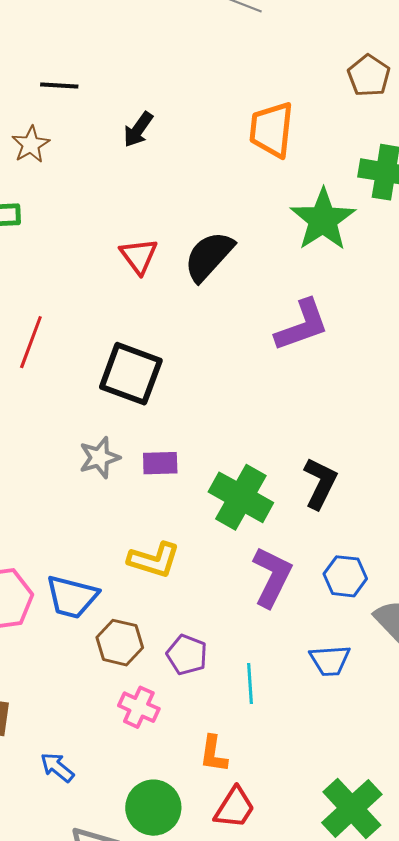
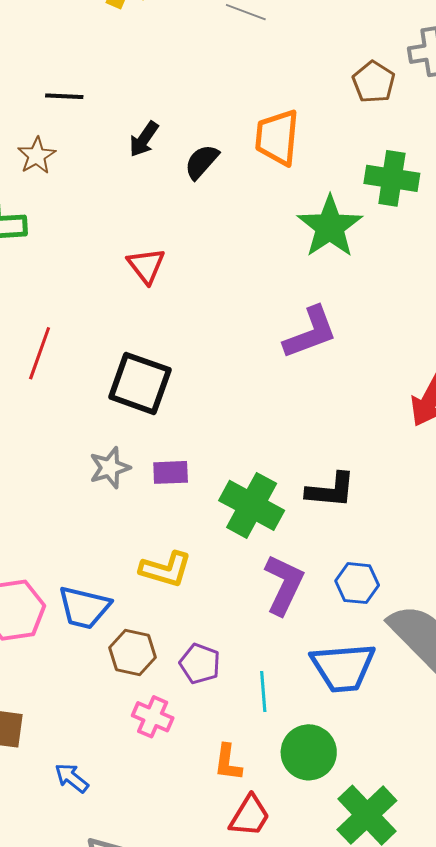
black semicircle: (209, 256) -> (202, 162), moved, size x0.7
black L-shape: (320, 483) -> (331, 490), turned 70
blue trapezoid: (330, 660) -> (343, 667), size x1.6
green circle: (153, 808) -> (309, 752), moved

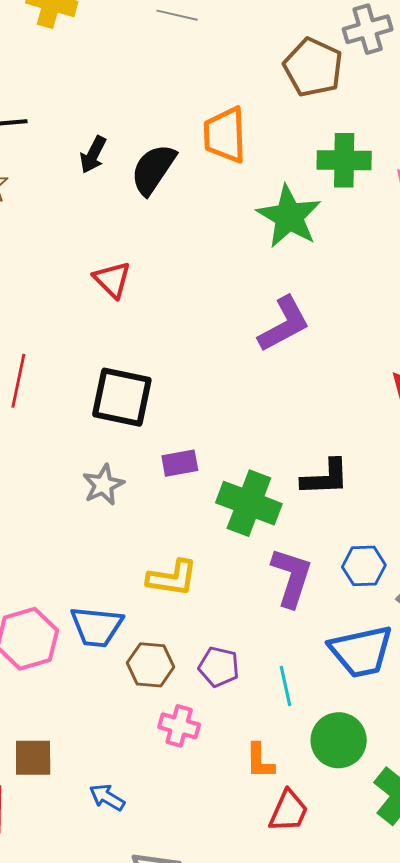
brown pentagon: (374, 82) -> (313, 67), size x1.4
black semicircle: (202, 162) -> (153, 169), size x1.4
purple rectangle: (171, 472) -> (180, 463), moved

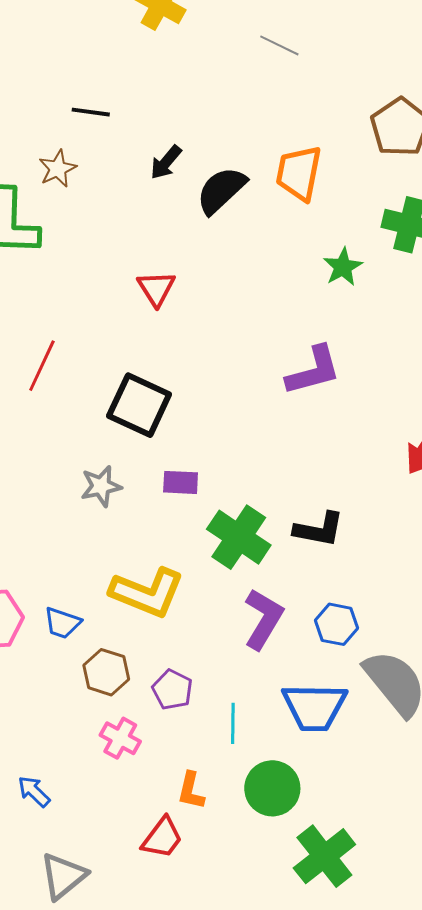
green star: (289, 216) -> (343, 267), size x0.6
yellow L-shape: (172, 578) -> (147, 593), size x1.4
blue trapezoid: (97, 627) -> (62, 623), size x0.7
red trapezoid: (289, 811) -> (162, 838), moved

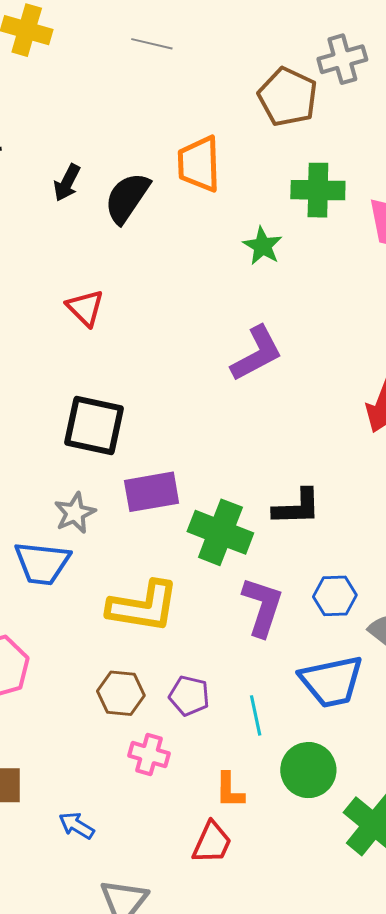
purple rectangle: (181, 482) -> (152, 492), size x1.5
blue trapezoid: (62, 623) -> (42, 563), moved, size x1.5

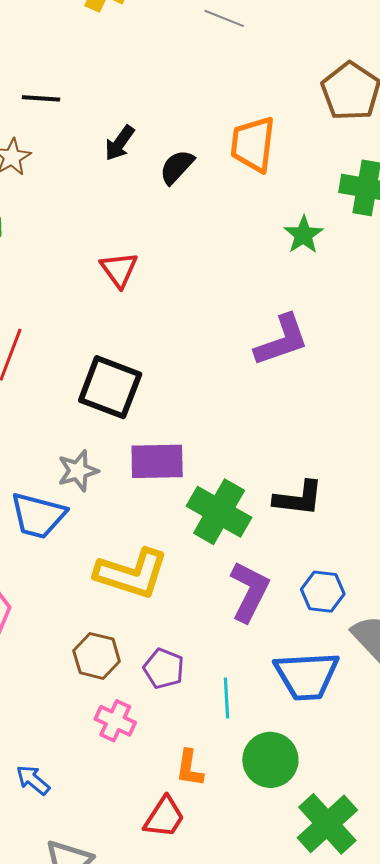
black semicircle: (127, 198) -> (177, 167), size x0.7

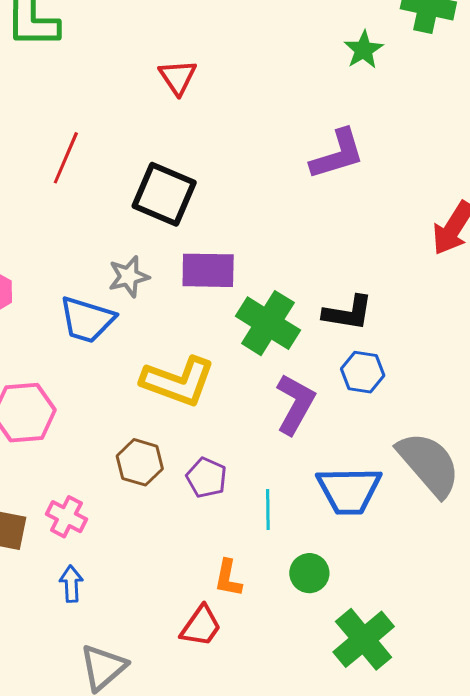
blue hexagon: (323, 592) -> (363, 372), moved
pink cross: (115, 721) -> (66, 517), moved
green circle: (270, 760) -> (309, 573), size x0.7
blue arrow: (33, 780) -> (71, 584), turned 45

